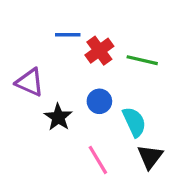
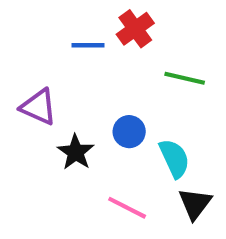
red cross: (99, 51) -> (135, 29), moved
pink line: (98, 160) -> (127, 208), turned -32

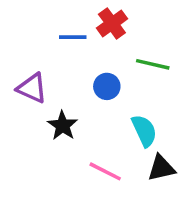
blue circle: (129, 132) -> (107, 86), moved
black triangle: (195, 204) -> (161, 168), turned 40

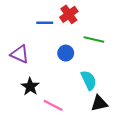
black star: (63, 126) -> (30, 87), moved
pink line: (105, 171) -> (53, 105), moved

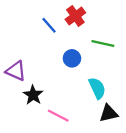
blue line: (45, 23) -> (49, 25), turned 49
purple triangle: (20, 54) -> (16, 71), moved

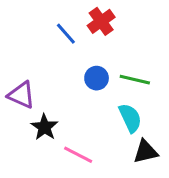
green line: (103, 43) -> (135, 80), moved

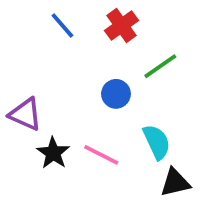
blue line: (66, 34) -> (62, 26), moved
green line: (135, 80) -> (160, 66), moved, turned -48
pink line: (78, 155) -> (101, 155), moved

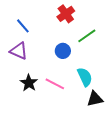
blue line: (62, 26) -> (23, 26), moved
purple triangle: (25, 114) -> (19, 51), moved

